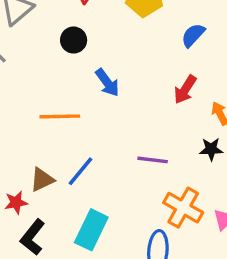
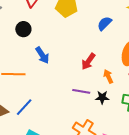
blue semicircle: (193, 35) -> (104, 23), moved
purple line: (153, 160) -> (81, 91), moved

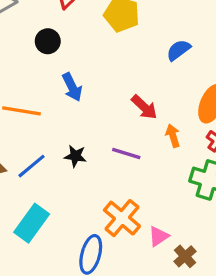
red arrow: (88, 61) -> (144, 107), turned -90
black star: (102, 97) -> (75, 156), moved

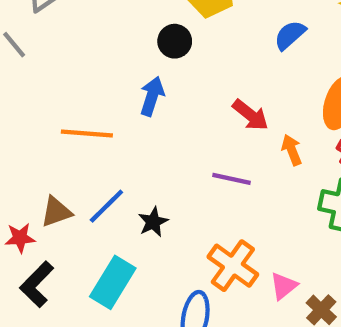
black circle: (48, 41) -> (175, 41), moved
blue arrow: (72, 87) -> (152, 96), turned -132
black star: (75, 156) -> (153, 222), moved, turned -30

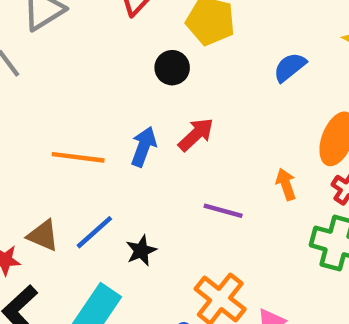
blue arrow: (152, 96) -> (144, 147), moved
red arrow: (250, 115) -> (196, 135), moved, turned -84
brown triangle: (56, 212) -> (43, 235), turned 40

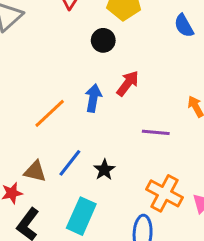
blue semicircle: (290, 67) -> (184, 26), turned -70
orange line: (78, 157) -> (50, 113), turned -40

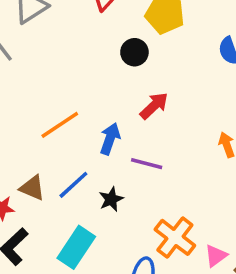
blue arrow: (93, 98) -> (110, 139), moved
purple line: (156, 132) -> (147, 164), moved

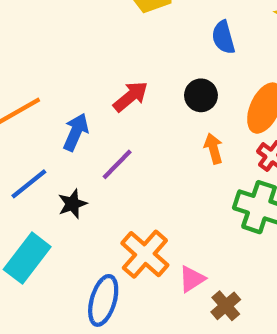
black circle: (134, 52) -> (201, 95), moved
purple line: (147, 164) -> (117, 164), turned -64

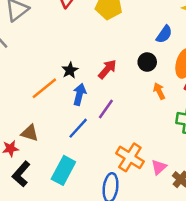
blue semicircle: (223, 37) -> (164, 34), moved, turned -120
blue line: (29, 184) -> (78, 128), moved
black star: (72, 204) -> (70, 70), moved

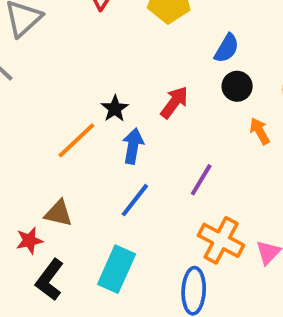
blue semicircle: (164, 34) -> (227, 48), moved
purple line: (106, 109) -> (201, 180), moved

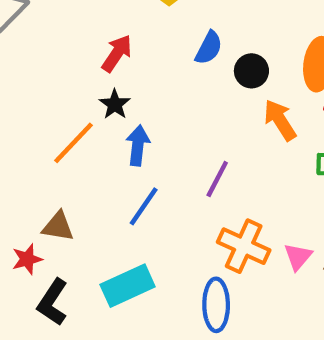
blue semicircle: (227, 48) -> (209, 48), moved
red arrow: (174, 102) -> (117, 53), moved
orange arrow: (260, 131) -> (280, 120), size x1.4
cyan rectangle: (117, 269) -> (128, 286), turned 45

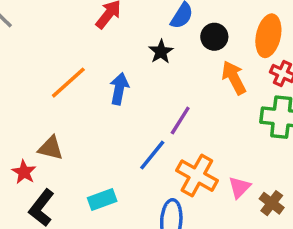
black star: (115, 104) -> (161, 52), moved
blue line: (144, 206) -> (152, 155), moved
red star: (27, 259) -> (24, 172), turned -30
cyan rectangle: (128, 286) -> (102, 200), size x0.7

